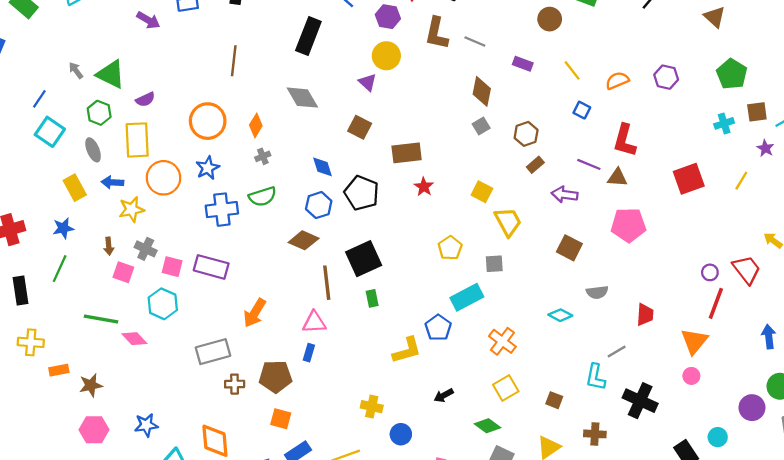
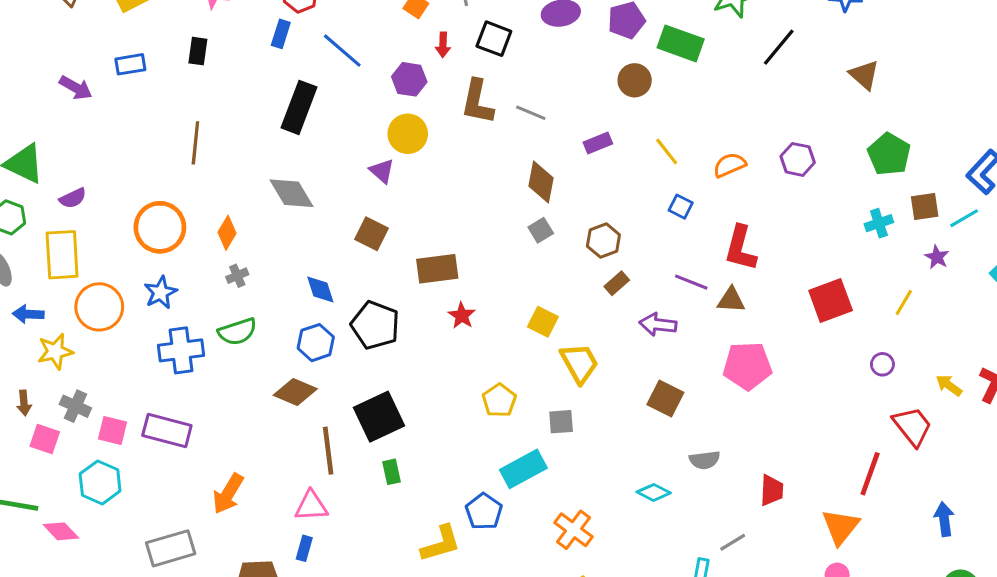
purple rectangle: (523, 64) -> (598, 143), turned -42
purple circle: (710, 272) -> (882, 364), moved

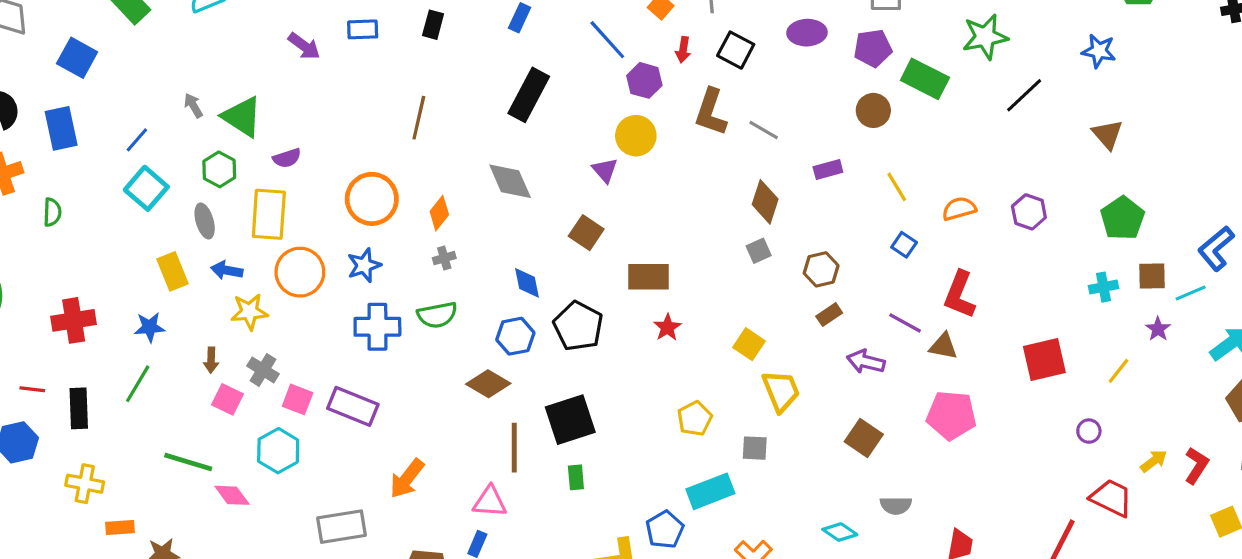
blue line: (342, 51) -> (607, 40), moved
yellow arrow: (949, 385) -> (1154, 461), turned 100
red trapezoid: (912, 426) -> (1111, 498), turned -33

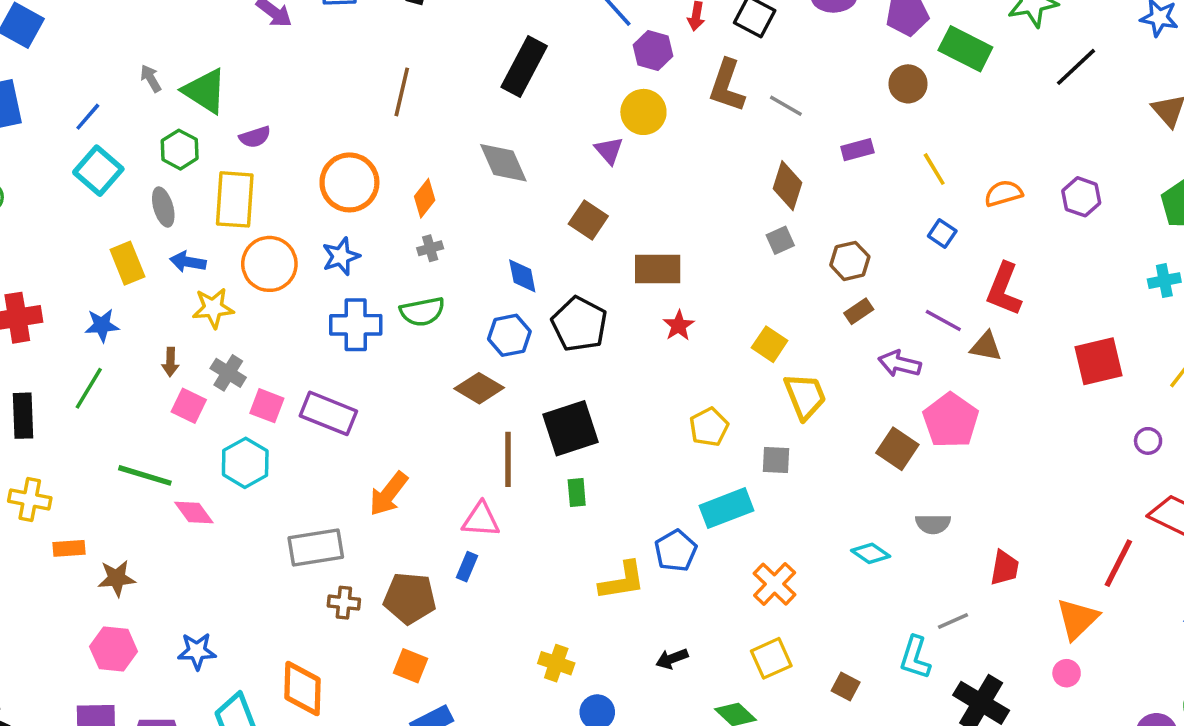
pink pentagon: (951, 415) -> (951, 420), moved, turned 30

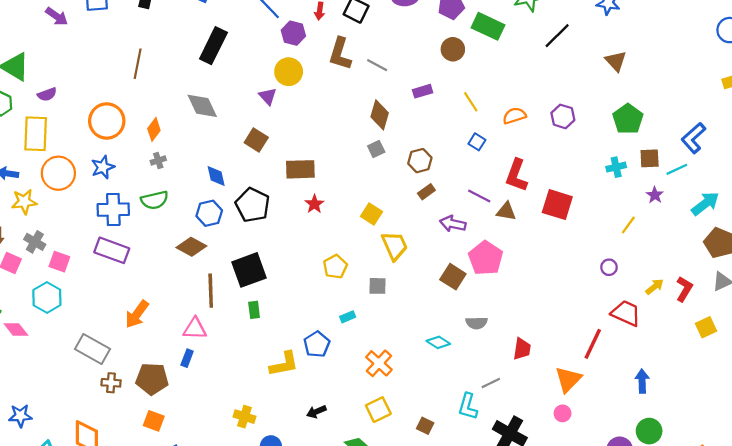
red square: (1098, 361) -> (557, 205), moved, turned 32
purple rectangle: (328, 413) -> (112, 250), moved
cyan rectangle: (726, 508) -> (348, 317), size x0.5
gray rectangle: (316, 547) -> (92, 349), turned 40

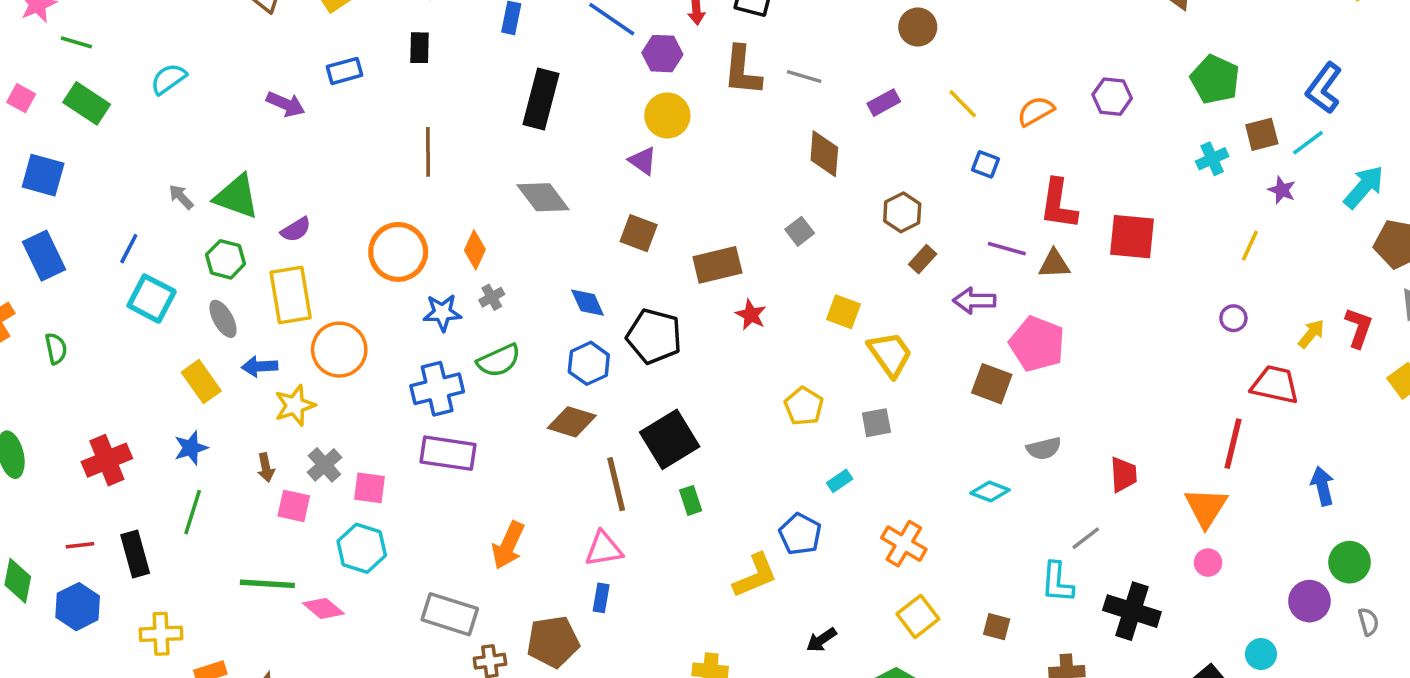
gray square: (376, 149) -> (800, 231), moved
blue star: (103, 167) -> (442, 313), moved, turned 30
gray cross: (35, 242) -> (324, 465), turned 30

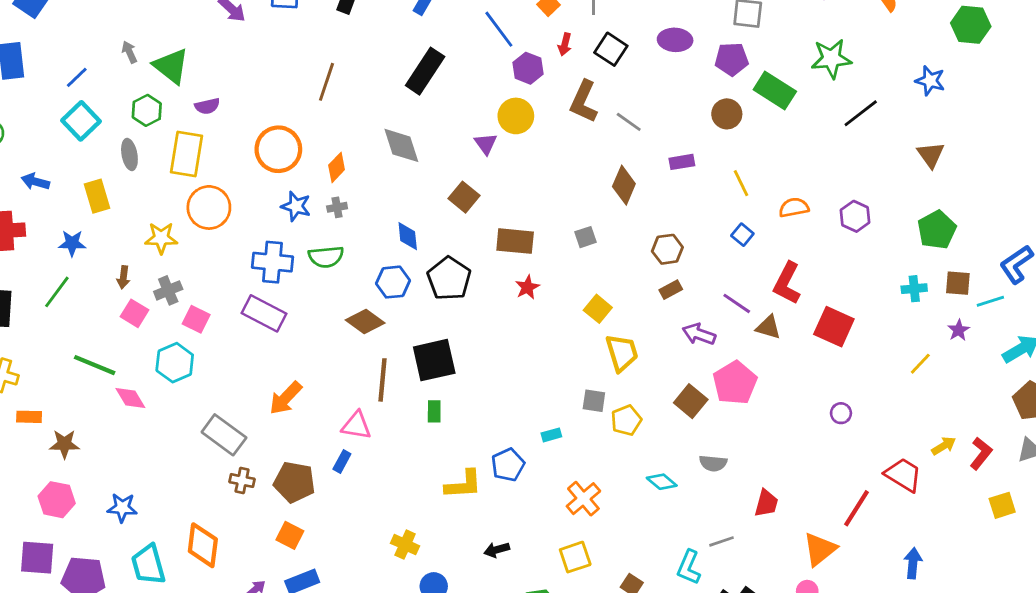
purple circle: (1233, 318) -> (841, 413), moved
blue arrow: (260, 366) -> (35, 182), moved
yellow pentagon: (804, 406) -> (626, 420), moved

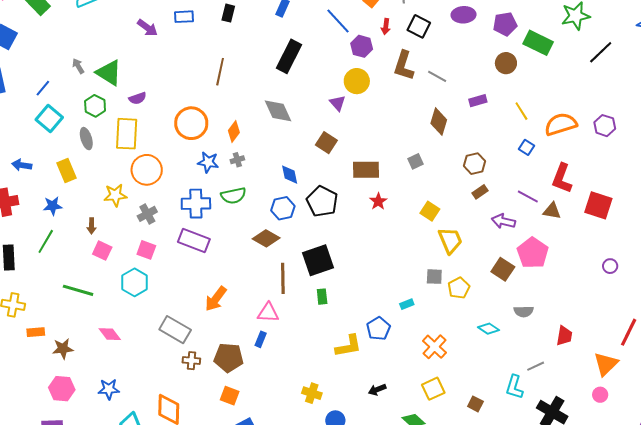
orange semicircle: (794, 208) -> (561, 124), size x1.5
gray cross: (168, 290) -> (147, 214), moved
pink diamond: (130, 398) -> (110, 334), moved

